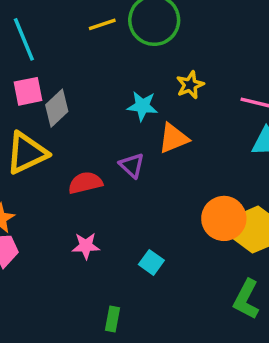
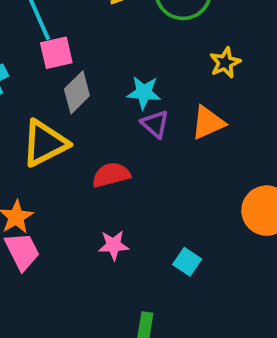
pink square: (28, 91) -> (56, 53), moved
cyan star: (142, 106) -> (144, 93), moved
purple triangle: (132, 165) -> (155, 124), moved

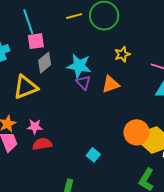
cyan star: (144, 93) -> (79, 66), size x1.4
red semicircle: (111, 175) -> (42, 144), moved
pink star: (113, 245) -> (35, 127), moved

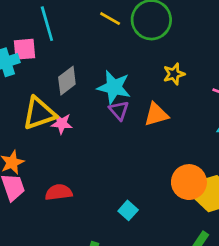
yellow line: (74, 16) -> (110, 19), turned 42
pink square: (36, 41) -> (25, 49), moved
pink star: (35, 127) -> (62, 123), moved

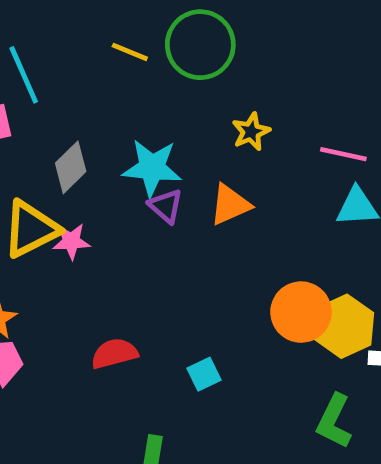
red semicircle: (59, 192) -> (114, 354), moved
cyan square: (128, 210) -> (204, 374), turned 30

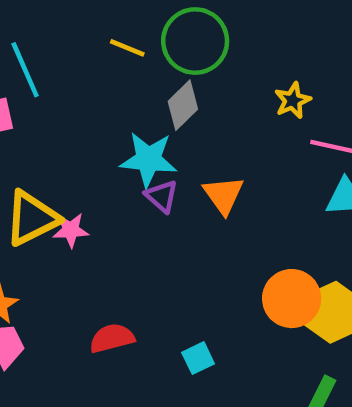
yellow star: (251, 132) -> (293, 100), moved
gray diamond: (71, 167) -> (183, 105), moved
orange triangle: (230, 205) -> (223, 195), turned -42

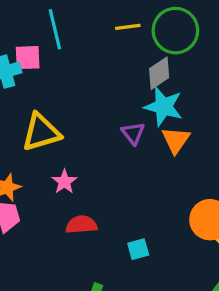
yellow line: (127, 48) -> (128, 27), turned -40
cyan star: (148, 159) -> (164, 107), moved
pink star: (71, 230) -> (64, 182), moved, turned 30

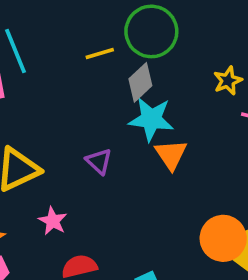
yellow line: (128, 27) -> (100, 54), moved
purple triangle: (133, 133) -> (99, 161), moved

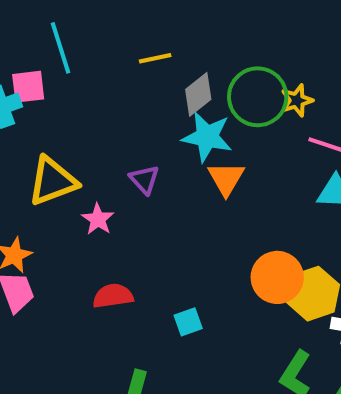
green circle: (151, 31) -> (258, 97), moved
pink star: (53, 221) -> (98, 219), moved

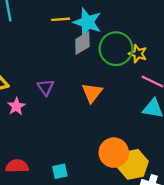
yellow star: (297, 100) -> (138, 54), turned 30
cyan star: (207, 137) -> (87, 22), moved
red semicircle: (113, 296) -> (17, 166), moved

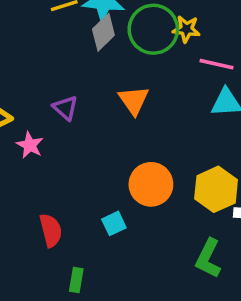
orange circle: (114, 153) -> (151, 184), moved
red semicircle: (17, 166) -> (51, 230), turned 90

